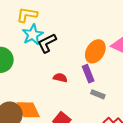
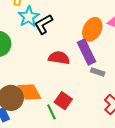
purple rectangle: (88, 74) -> (87, 52), size x1.4
red semicircle: (60, 78) -> (59, 58), size x1.5

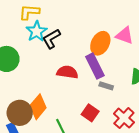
orange diamond: (29, 92) -> (38, 107), turned 70
red square: (63, 101) -> (90, 113), moved

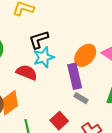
cyan star: (37, 31) -> (44, 57), moved
red semicircle: (67, 72) -> (27, 72), moved

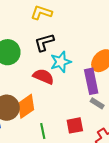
black L-shape: (39, 40) -> (44, 42), moved
red square: (59, 121) -> (75, 125), turned 30

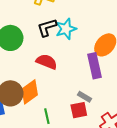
cyan star: (61, 62) -> (66, 29), moved
gray rectangle: (97, 103) -> (85, 97), moved

